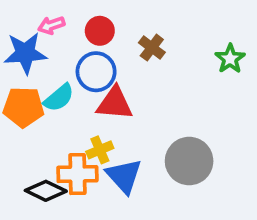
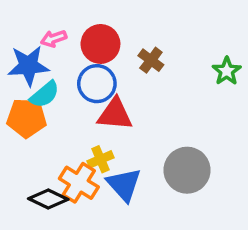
red circle: (100, 31) -> (100, 44), size x1.4
cyan semicircle: (59, 98) -> (45, 94), moved
orange cross: (77, 174) -> (79, 183), turned 33

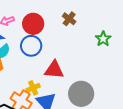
brown cross: (151, 60) -> (69, 19), moved
red triangle: (115, 114) -> (54, 70), moved

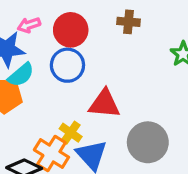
brown cross: (69, 19) -> (128, 22), turned -32
yellow cross: (33, 88) -> (71, 133), turned -32

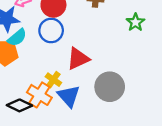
red triangle: (104, 104) -> (78, 59), turned -30

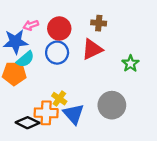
green star: (135, 22) -> (130, 64), moved
red triangle: (78, 59) -> (92, 49), moved
orange cross: (39, 95) -> (46, 113), turned -30

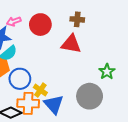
red triangle: (92, 49) -> (71, 44), turned 35
blue circle: (57, 53) -> (20, 79), moved
green star: (130, 64) -> (107, 72), moved

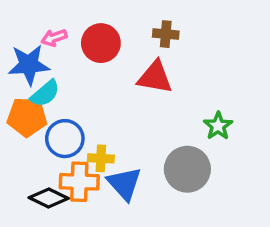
yellow cross: (40, 90) -> (101, 158), turned -32

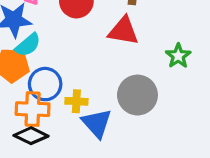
green star: (218, 126) -> (178, 56), moved
gray circle: (187, 169) -> (137, 95), moved
orange cross: (79, 182) -> (33, 109), moved

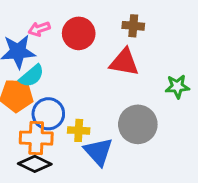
green star: (178, 56) -> (177, 86), turned 30

